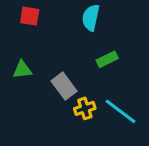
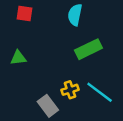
green rectangle: (107, 59) -> (88, 49), size x1.5
gray rectangle: (64, 86) -> (48, 106), moved

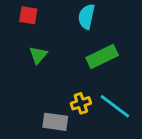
green triangle: (18, 58) -> (38, 55), moved, turned -42
gray rectangle: (48, 106) -> (55, 122), turned -45

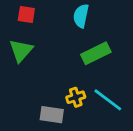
green triangle: (38, 55) -> (21, 51), moved, size x1.4

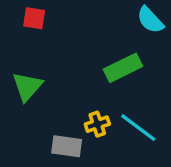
cyan semicircle: (81, 16) -> (150, 20), moved, turned -55
green triangle: (21, 51) -> (27, 87), moved

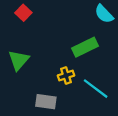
red square: (34, 18) -> (23, 13), turned 35
yellow cross: (97, 124) -> (66, 76), moved

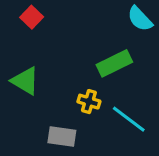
green triangle: (19, 60) -> (25, 81), turned -40
yellow cross: (66, 76) -> (89, 102), turned 35

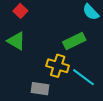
green triangle: (25, 81) -> (16, 41), moved
yellow cross: (89, 102) -> (58, 66), size x1.5

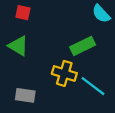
red square: (20, 11) -> (23, 13), turned -32
gray rectangle: (40, 89) -> (25, 95), moved

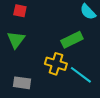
green triangle: (18, 46) -> (16, 40), turned 36

